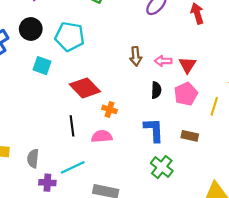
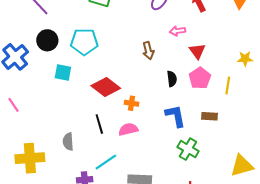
pink arrow: (163, 61) -> (177, 31), moved
gray semicircle: (33, 158) -> (68, 142), moved

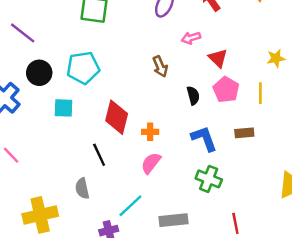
red diamond: (106, 87) -> (117, 117), turned 76
black line: (99, 124) -> (99, 155), moved
pink semicircle: (128, 129) -> (151, 163), turned -30
green cross: (188, 149) -> (209, 179), moved

